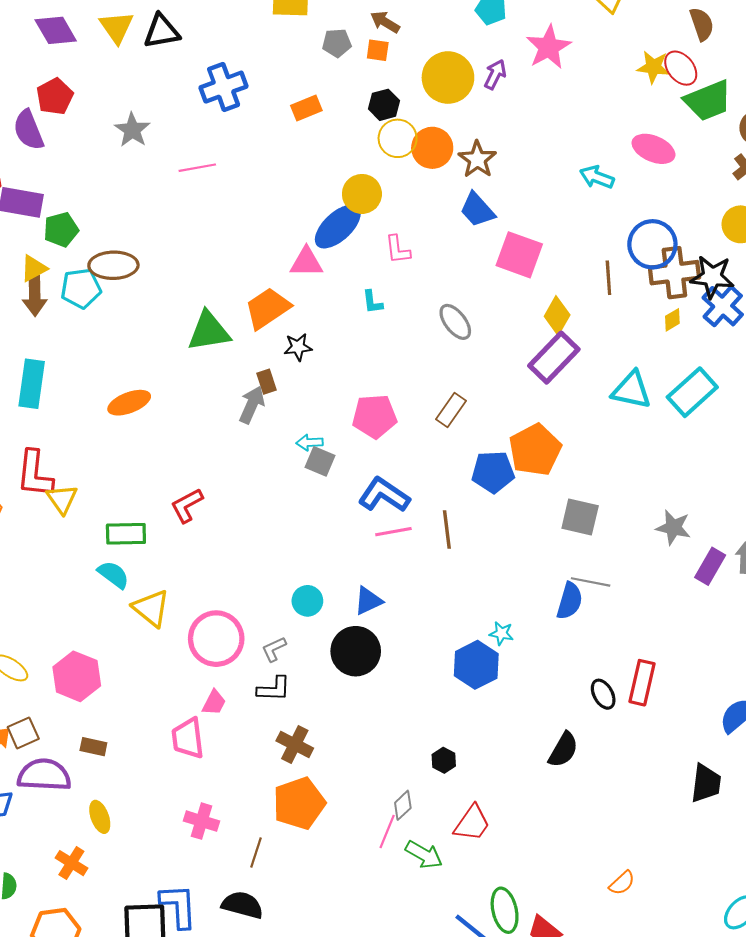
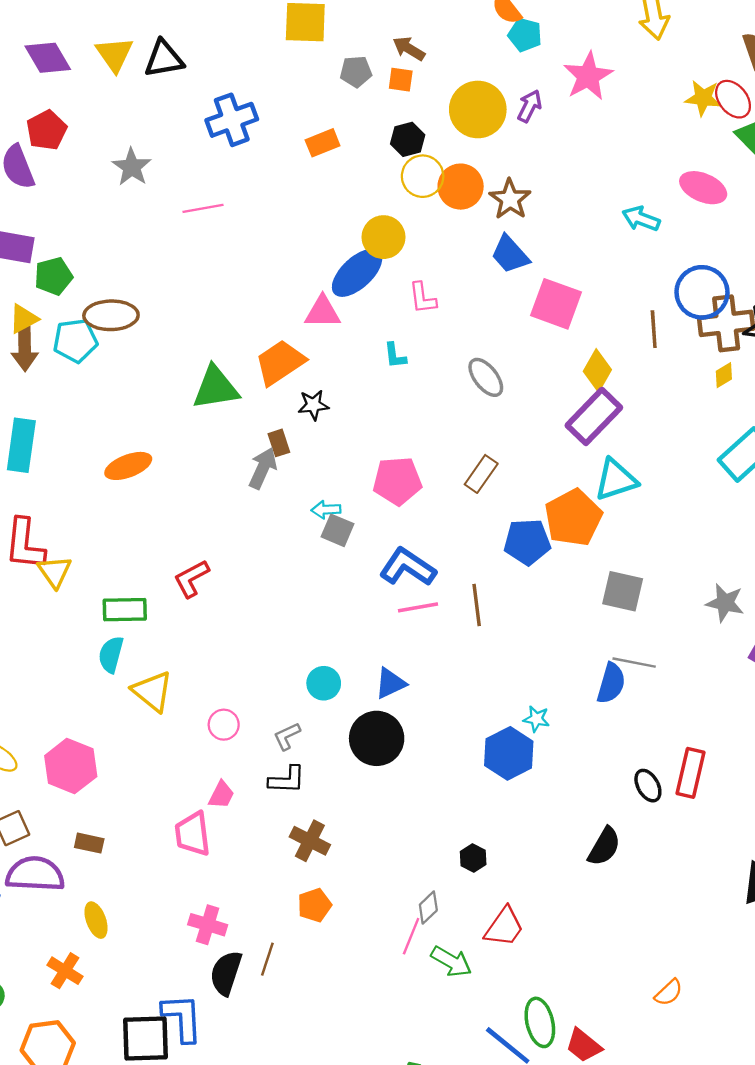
cyan triangle: (631, 390) -> (616, 480), moved, turned -30
cyan semicircle: (113, 575) -> (111, 654), turned -112
pink circle: (216, 639) -> (224, 725), size x0.5
orange pentagon: (299, 803) -> (315, 905), size x0.6
black semicircle: (242, 905) -> (226, 973), moved, turned -87

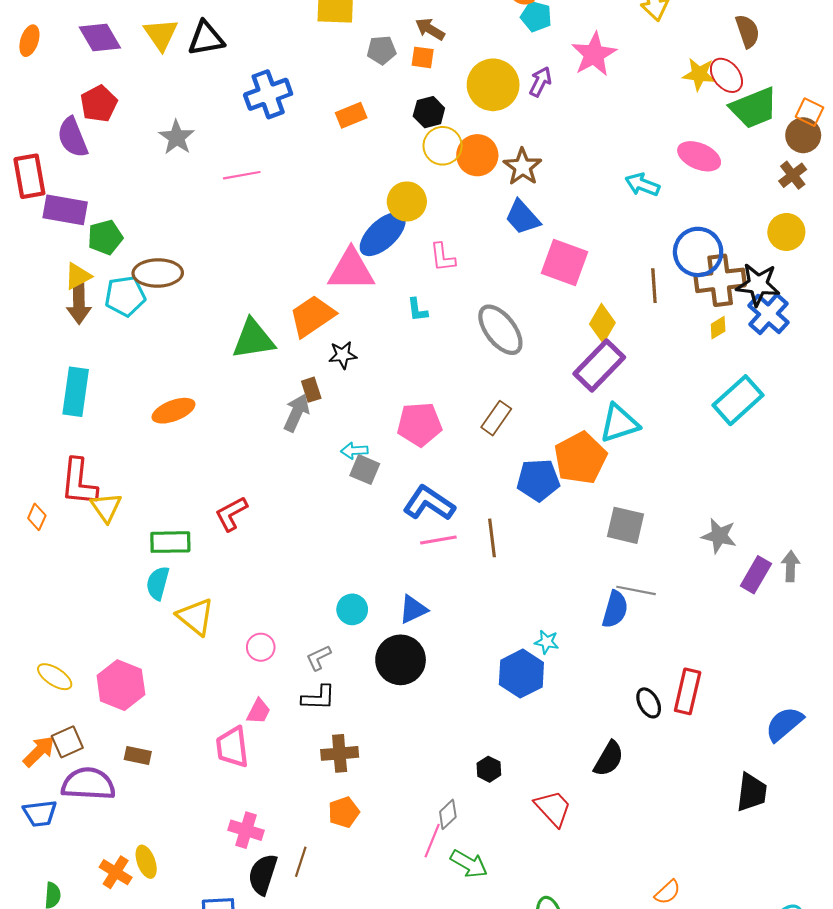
pink triangle: (323, 312) -> (351, 270), size x1.4
gray ellipse: (486, 377) -> (500, 330), size x1.4
brown cross: (310, 841) -> (340, 753), turned -32
yellow ellipse: (96, 920) -> (146, 862), moved
red trapezoid: (504, 927) -> (553, 808), moved, turned -78

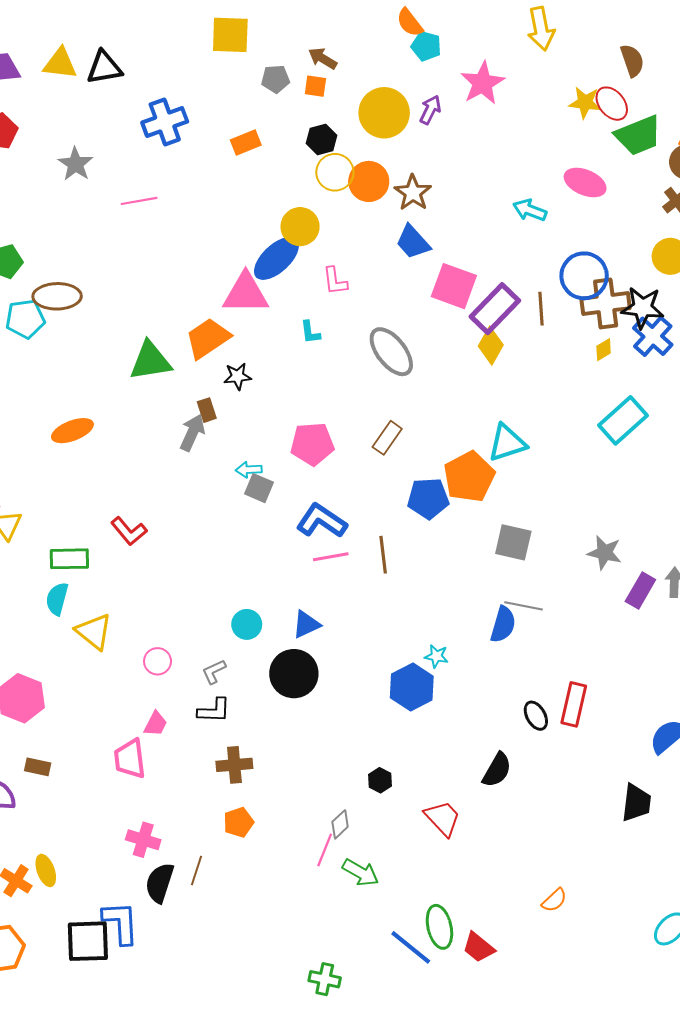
yellow triangle: (161, 34) -> (60, 64), turned -48
purple rectangle: (599, 365) -> (495, 309), moved
red L-shape: (231, 514) -> (129, 531), turned -102

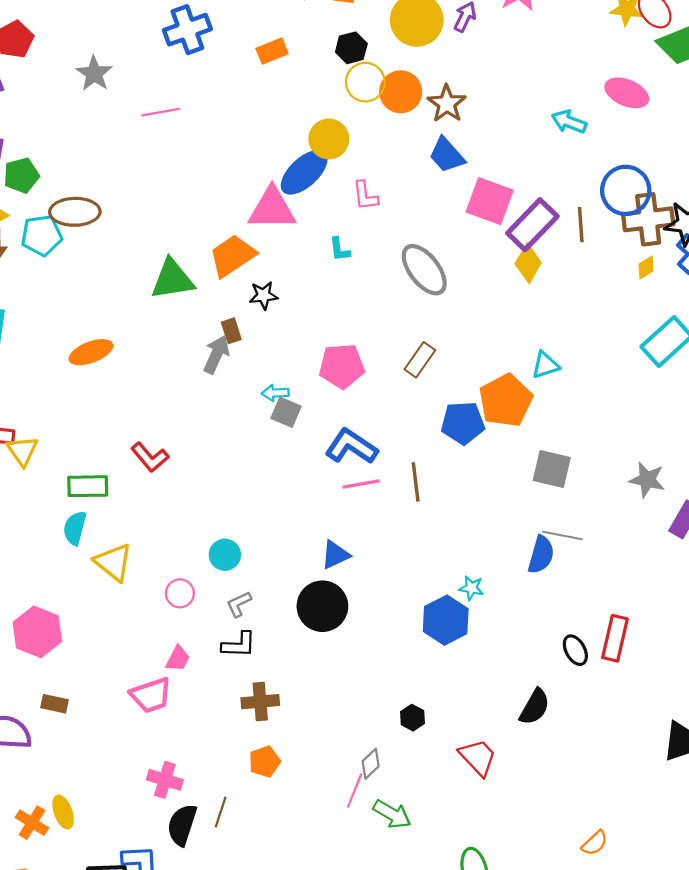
cyan triangle: (507, 443) -> (545, 365), size x0.7
cyan circle: (247, 624) -> (225, 555), moved
pink trapezoid: (130, 759) -> (151, 695), turned -102

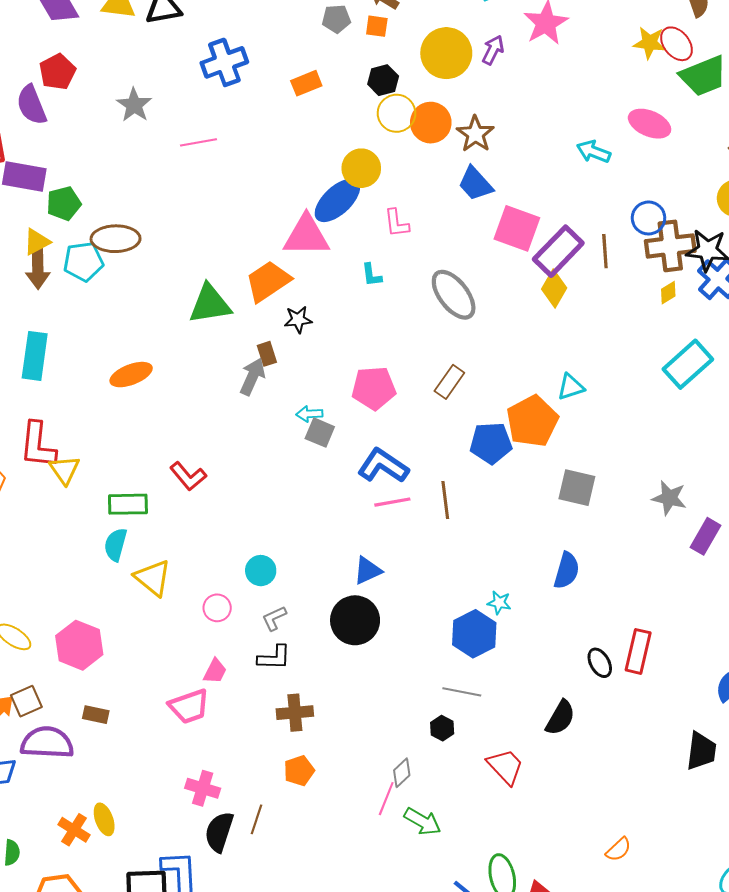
blue circle: (626, 190) -> (648, 218), size x0.7
gray line: (562, 535) -> (462, 692), moved

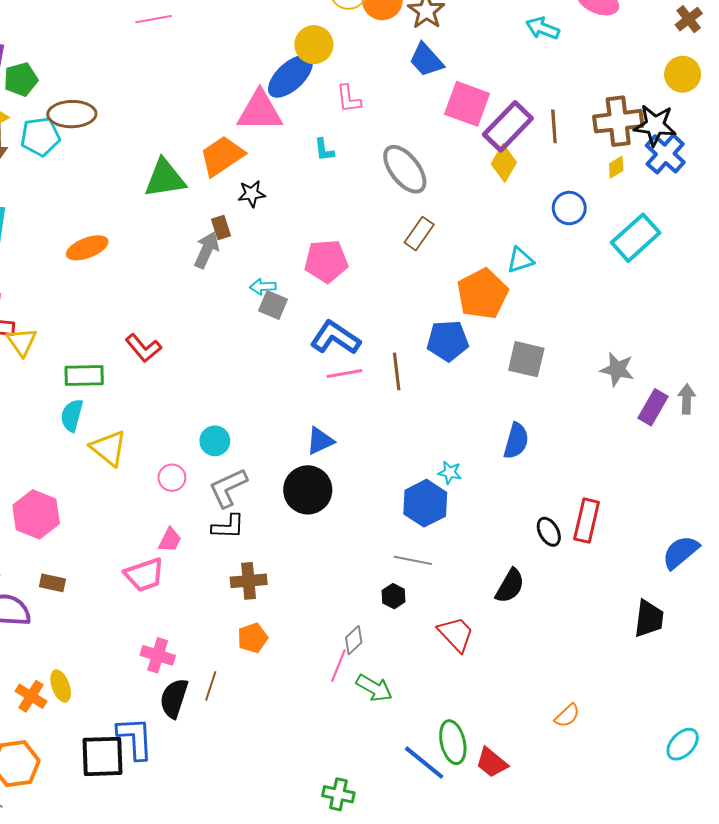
blue circle: (648, 218) -> (569, 208), moved
brown rectangle: (449, 382) -> (419, 234), moved
blue pentagon: (491, 443) -> (448, 341), moved
gray L-shape: (274, 618) -> (228, 488), size x1.6

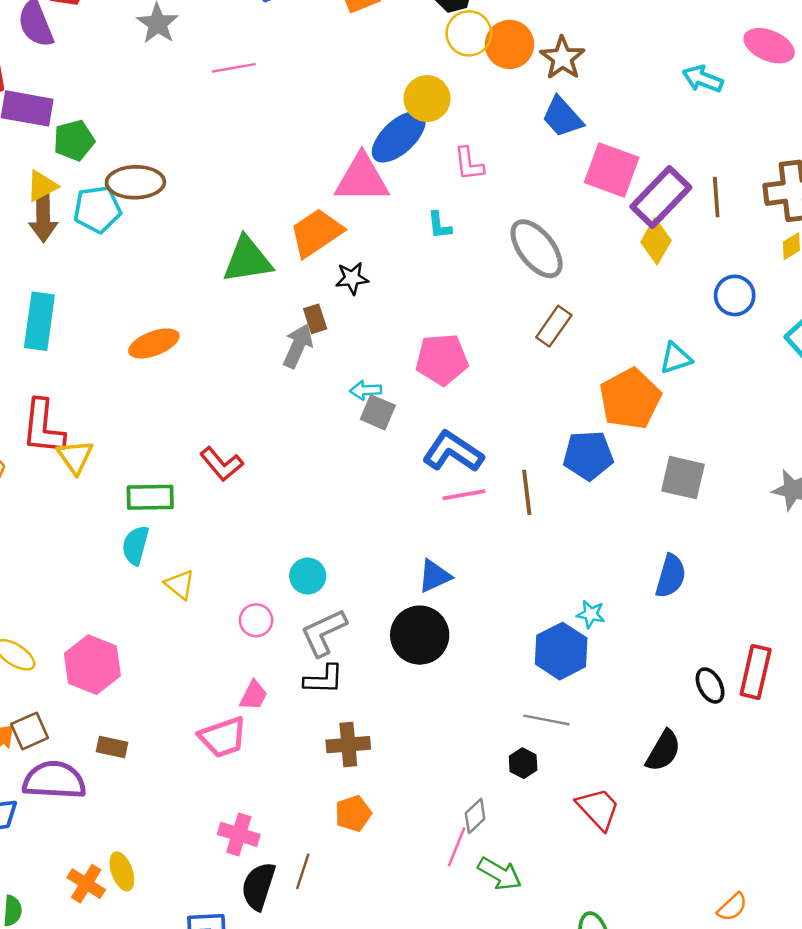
yellow triangle: (109, 448) -> (180, 585), size x0.7

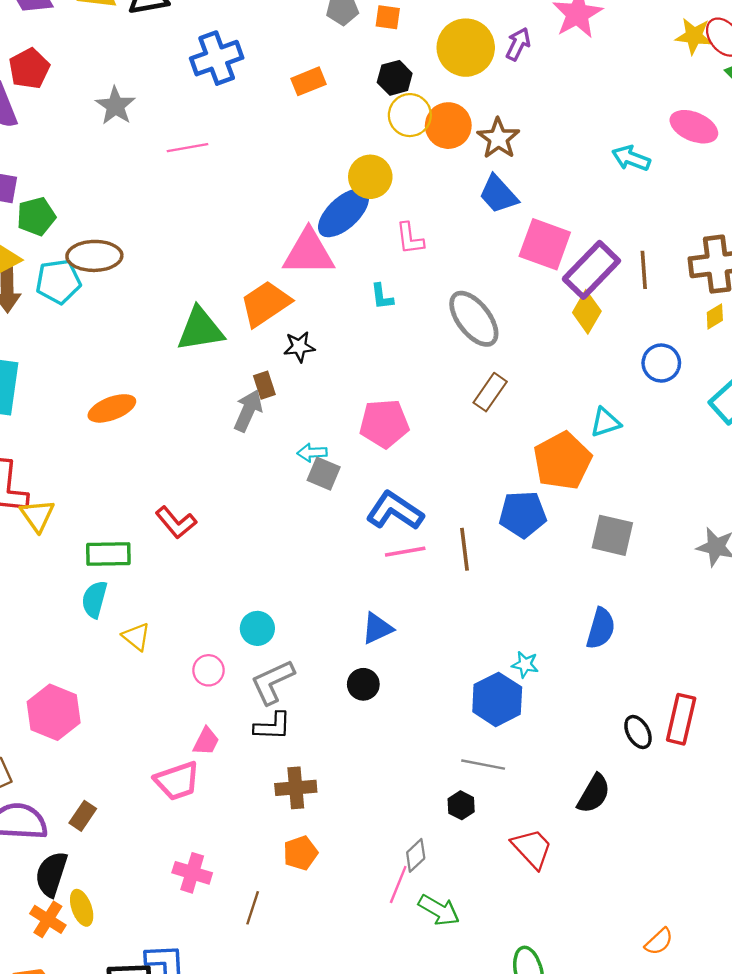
black circle: (420, 635) -> (363, 684), size x0.6
brown rectangle: (112, 747) -> (83, 816), moved, turned -68
black semicircle: (258, 886) -> (51, 874), moved

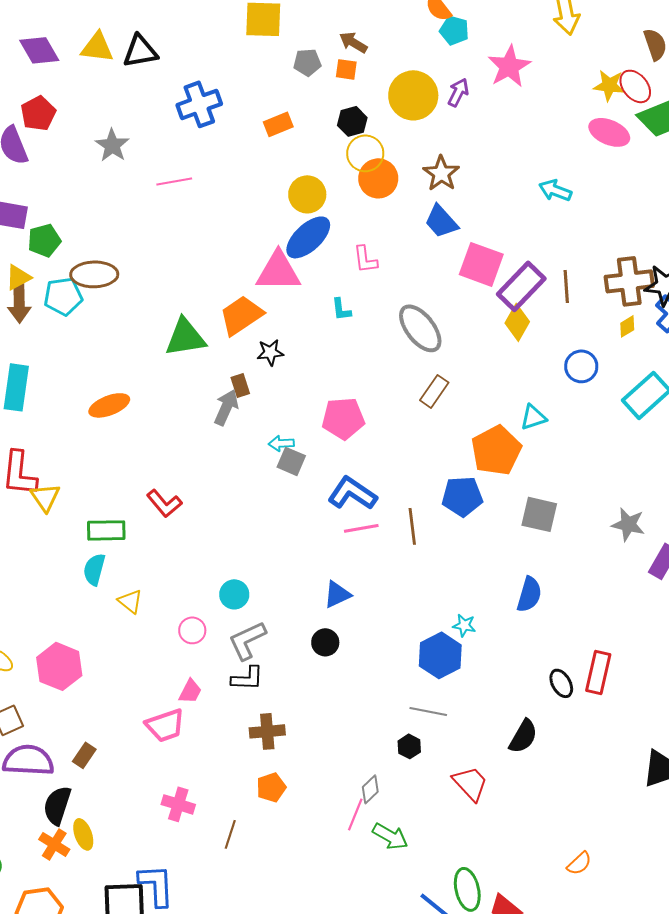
orange circle: (448, 126) -> (378, 178), moved
pink ellipse: (694, 127) -> (609, 132), moved
yellow circle: (370, 177) -> (307, 194), moved

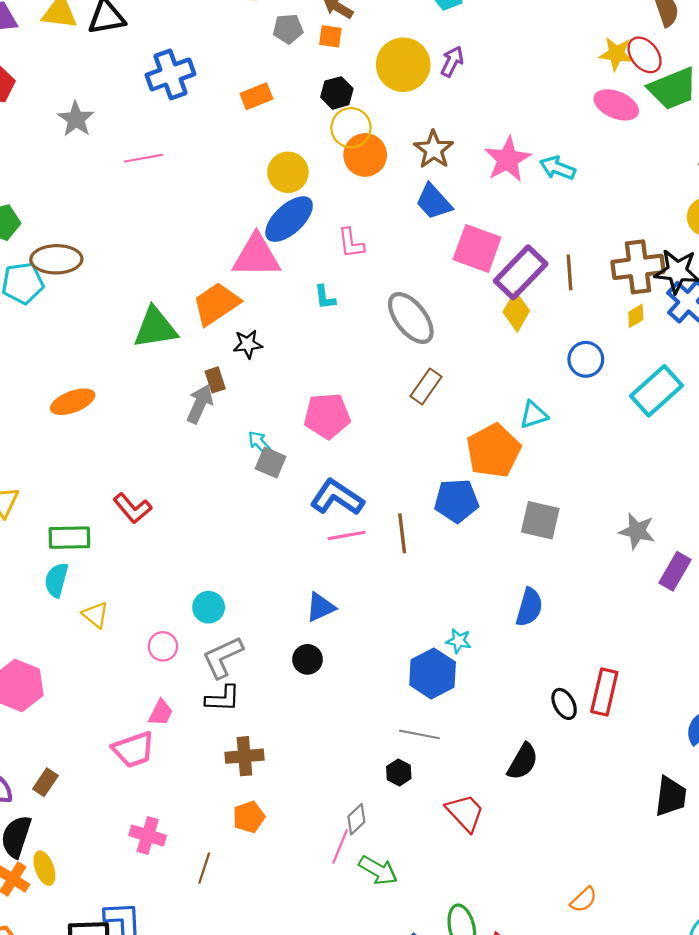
pink star: (509, 66) -> (508, 159), moved
cyan arrow: (281, 443) -> (260, 443), turned 50

